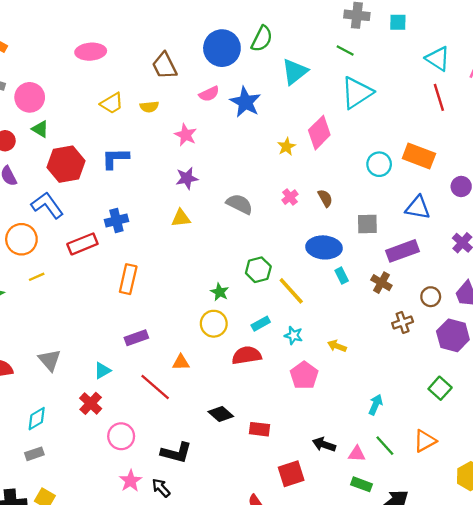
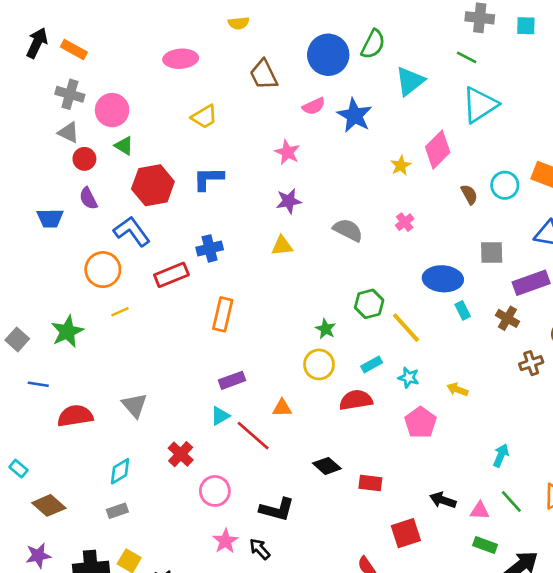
yellow semicircle: (149, 107) -> (239, 23), moved
brown semicircle: (325, 198) -> (469, 194), moved
cyan triangle: (102, 371) -> (220, 416), moved

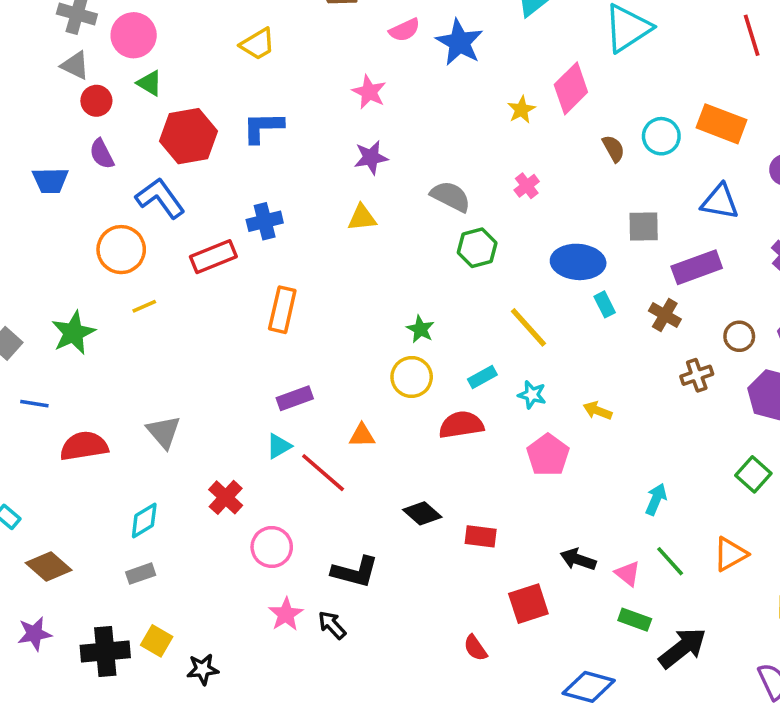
green hexagon: (369, 304) -> (477, 248), moved
pink triangle: (480, 511) -> (628, 574), turned 36

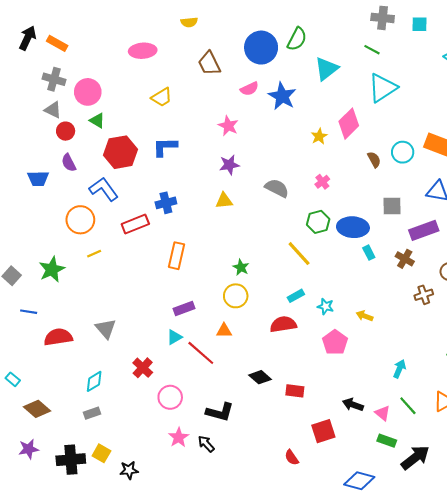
green hexagon: (477, 248) -> (318, 222), moved
yellow line: (528, 327) -> (299, 254), moved
green star: (420, 329) -> (241, 267), moved
yellow circle: (412, 377) -> (236, 296), moved

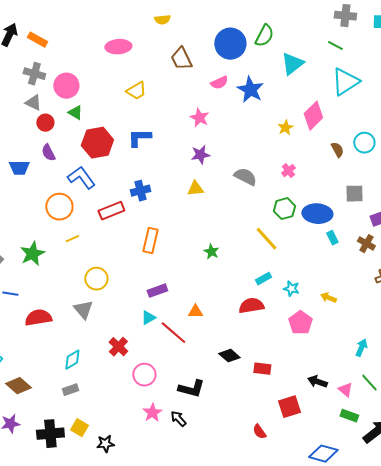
yellow circle: (236, 296) -> (96, 279), moved

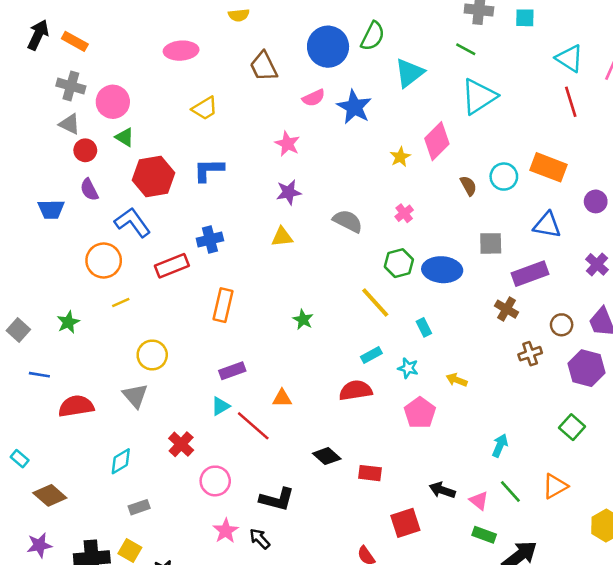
cyan rectangle: (332, 238) -> (424, 327), moved
green star: (32, 254) -> (68, 322), size x0.7
gray rectangle: (70, 390) -> (139, 507), moved

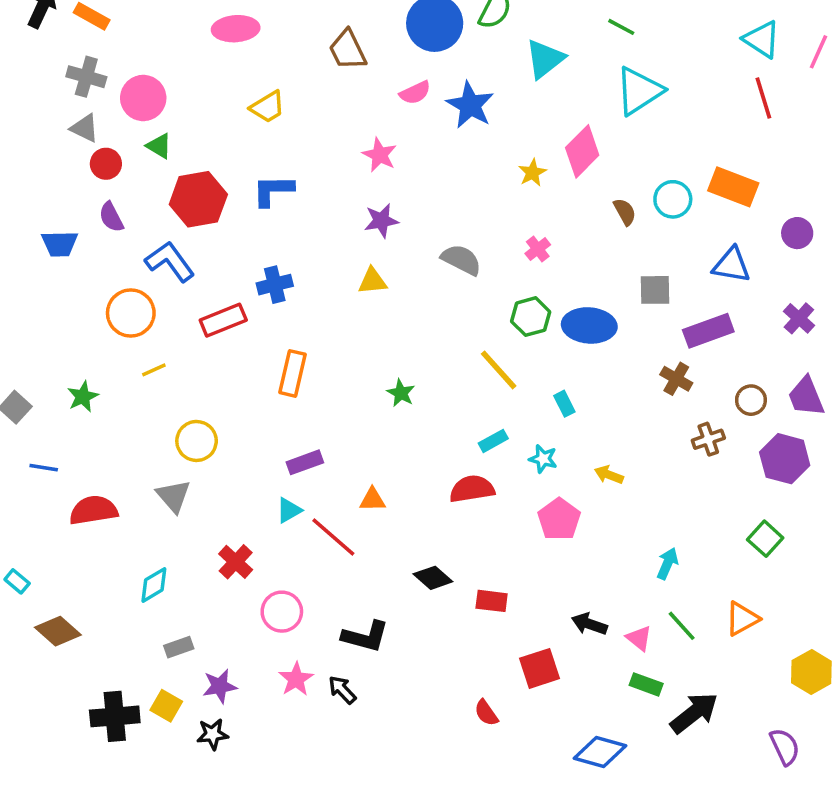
purple star: (39, 545) -> (220, 686), moved

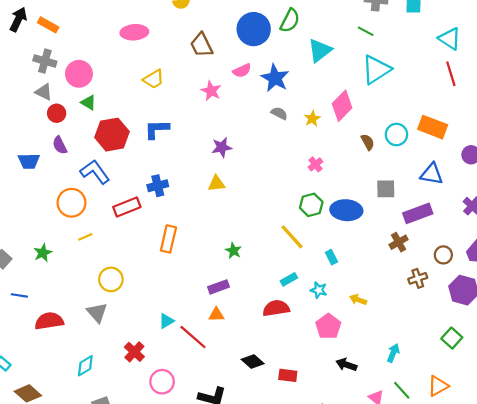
pink star: (380, 155) -> (211, 91), moved
gray semicircle: (461, 260) -> (279, 113), moved, size x0.7
brown cross: (676, 379) -> (399, 242), turned 30
purple rectangle: (305, 462) -> (219, 287), moved
black arrow: (589, 624) -> (346, 365), moved

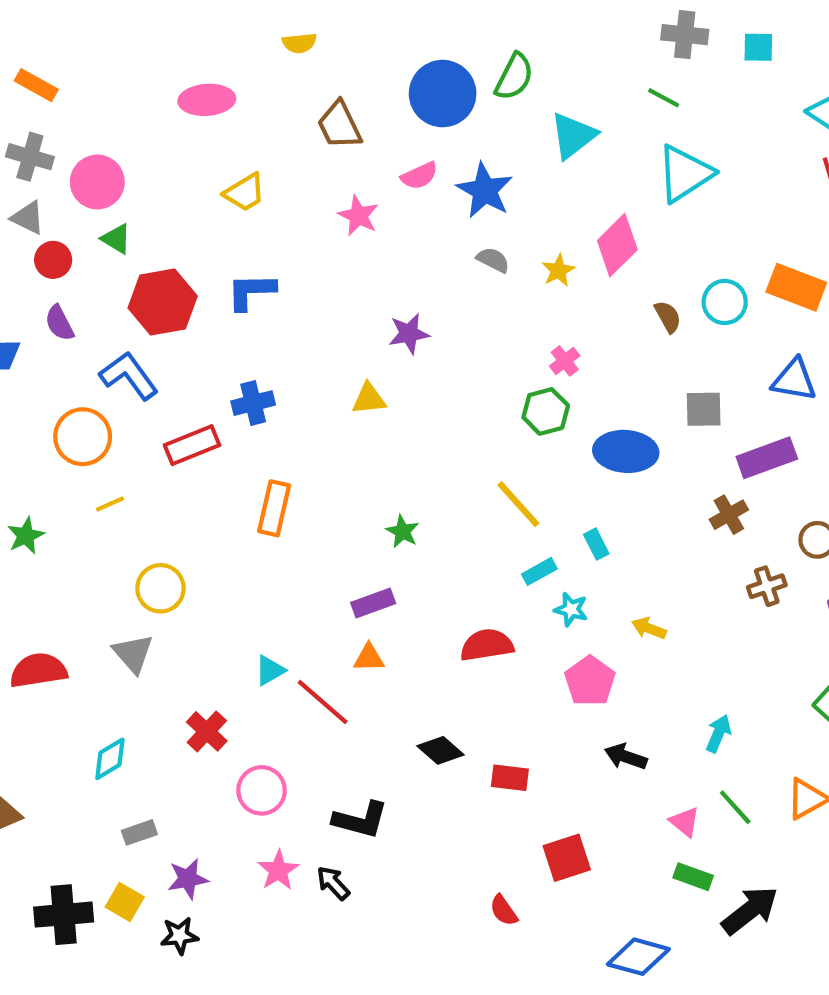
purple star: (222, 147) -> (409, 334), moved
green hexagon: (311, 205) -> (546, 411), moved
cyan rectangle: (289, 279) -> (539, 571), moved

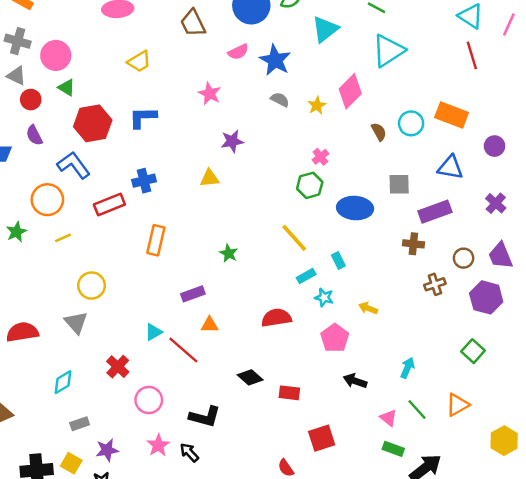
pink star: (358, 216) -> (210, 94), moved
brown cross: (729, 515) -> (413, 244), turned 36
green star: (26, 536) -> (16, 232), moved
purple rectangle: (373, 603) -> (193, 294), moved

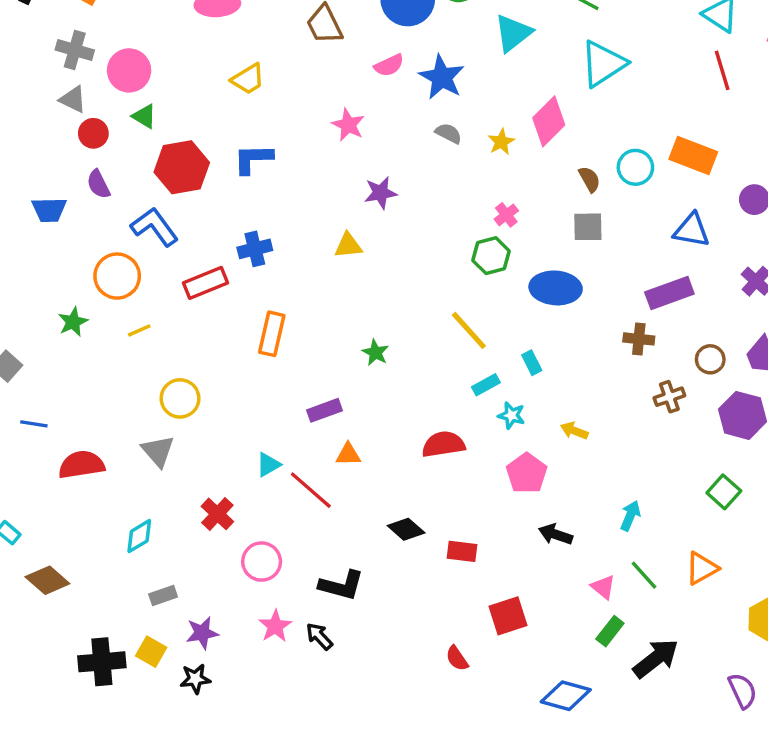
gray square: (399, 184) -> (588, 227), moved
green rectangle: (393, 449) -> (610, 631), turned -72

